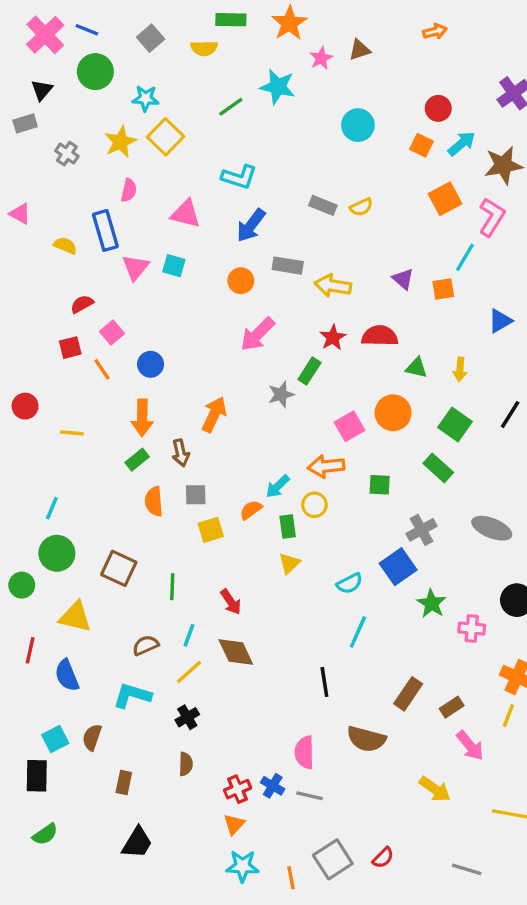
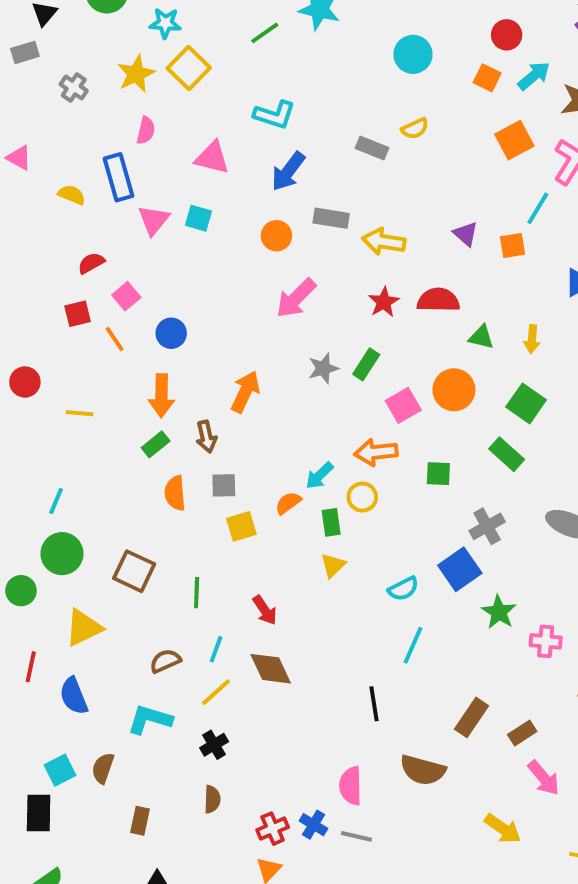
yellow semicircle: (361, 207) -> (415, 128), moved
green rectangle: (309, 371) -> (366, 364), moved
yellow triangle: (75, 617) -> (83, 628), turned -39

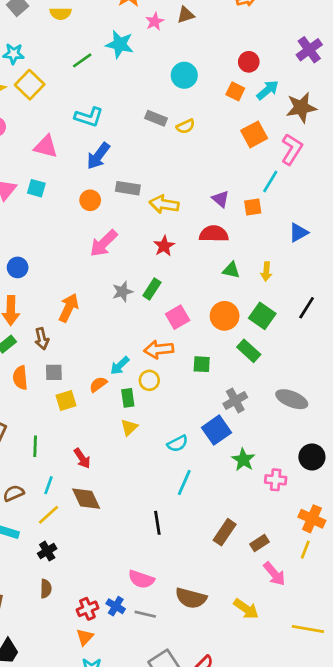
gray rectangle: (372, 148) -> (156, 118), moved
red semicircle: (438, 300) -> (214, 234), moved
orange circle: (454, 390) -> (225, 316), moved
brown semicircle: (423, 770) -> (191, 598), moved
pink semicircle: (351, 786) -> (141, 579), turned -70

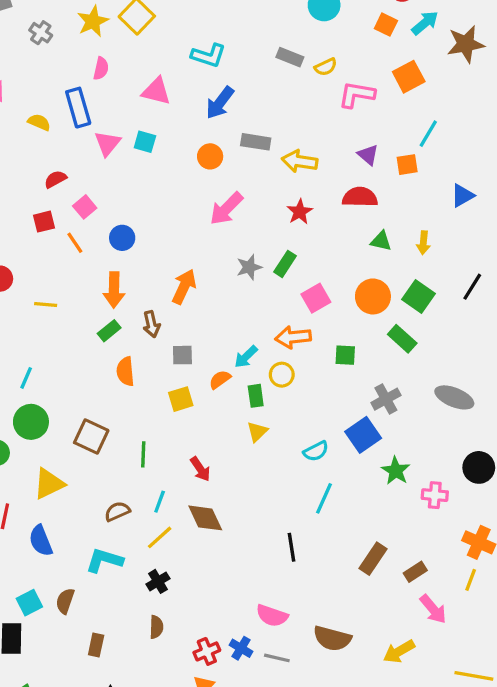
pink L-shape: (292, 149) -> (357, 95), moved, turned -112
gray square: (54, 372) -> (182, 355), moved
yellow arrow: (246, 609) -> (399, 651), turned 115

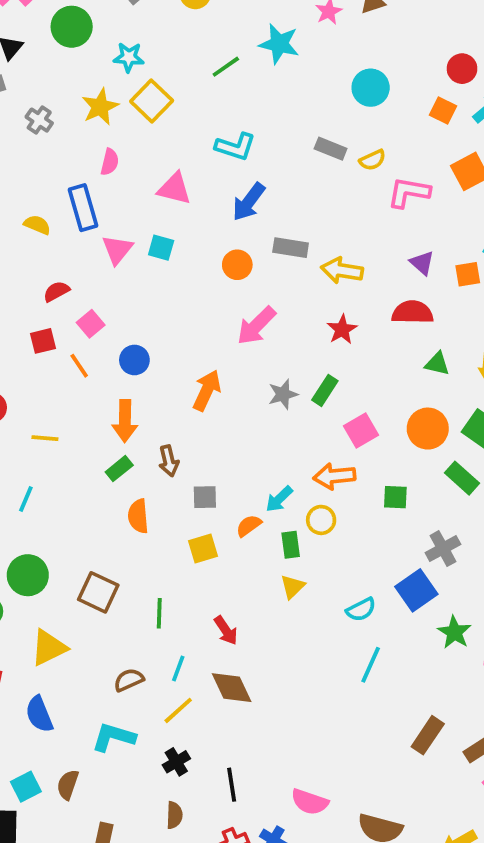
orange arrow: (184, 287) -> (207, 390), moved
cyan line: (26, 378) -> (26, 499), moved
black line: (291, 547) -> (232, 785), moved

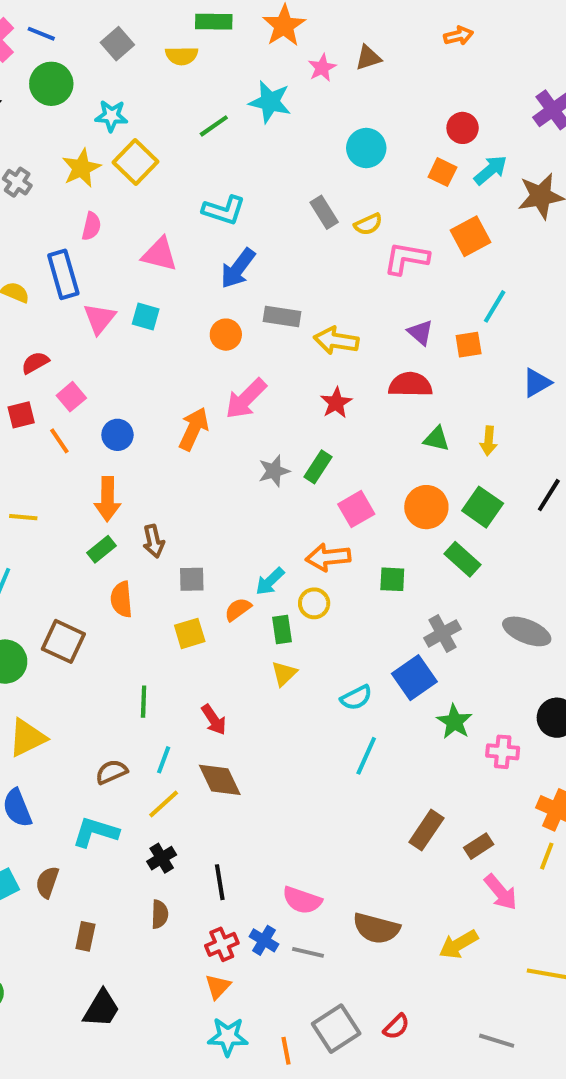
gray rectangle: (331, 149) -> (324, 212), turned 36
orange arrow: (207, 390) -> (194, 429), moved
brown square: (98, 592) -> (63, 641), moved

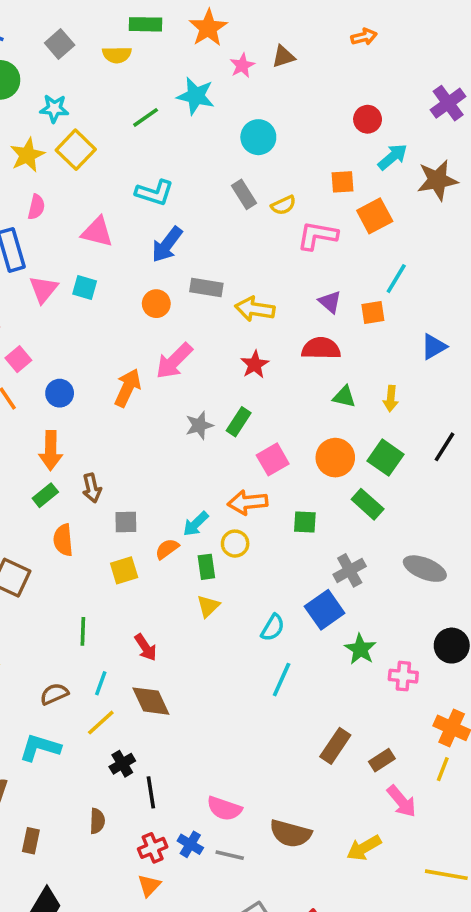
cyan circle: (366, 148) -> (258, 137), moved
orange square: (442, 172) -> (342, 182), moved, turned -30
cyan semicircle: (356, 698) -> (273, 628), turned -32
black cross: (162, 858) -> (122, 764), moved

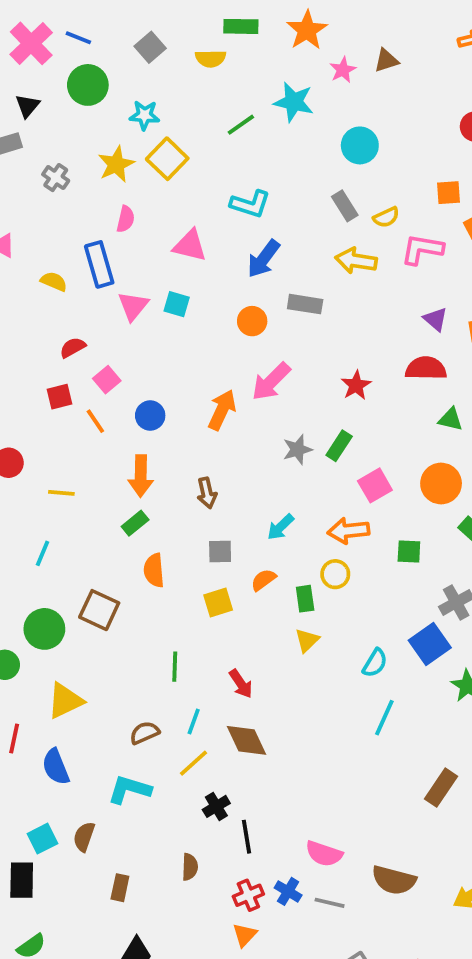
yellow arrow: (255, 309) -> (356, 261), moved
brown arrow: (92, 488) -> (207, 493), moved
cyan arrow: (196, 524) -> (280, 527), moved

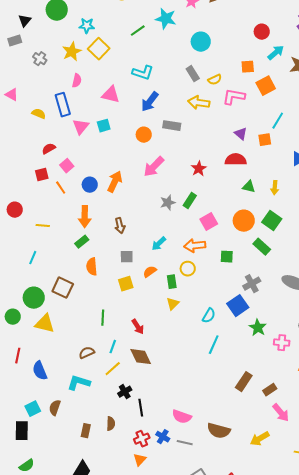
cyan square: (177, 304) -> (104, 126), turned -32
orange arrow: (222, 410) -> (115, 182), moved
yellow triangle: (65, 701) -> (45, 324), moved, turned 40
brown rectangle: (120, 888) -> (86, 431), moved

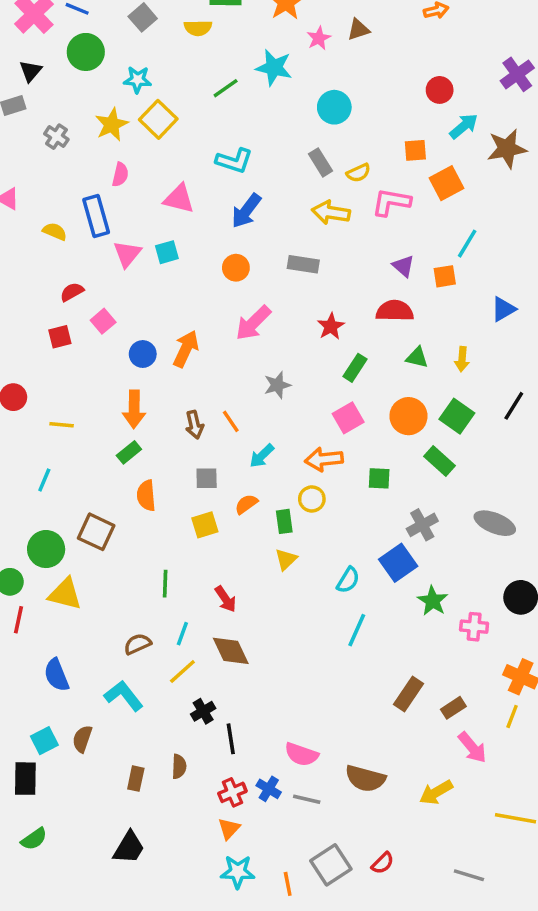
gray rectangle: (172, 126) -> (303, 264), moved
orange line: (61, 188) -> (231, 421), moved
green rectangle: (190, 201) -> (355, 368), moved
red line: (18, 356) -> (18, 620), moved
cyan L-shape: (79, 383) -> (124, 696), turned 35

